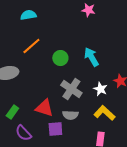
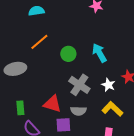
green rectangle: (12, 112) -> (20, 108), turned -40

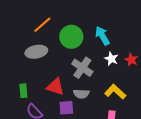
green circle: (68, 54) -> (71, 37), size x1.5
gray ellipse: (15, 69) -> (36, 52), moved
white star: (108, 85) -> (111, 59), moved

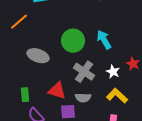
orange line: (42, 25) -> (19, 22), moved
gray ellipse: (36, 52) -> (38, 56), turned 30
white star: (111, 59) -> (113, 72), moved

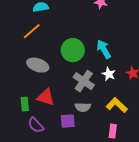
orange line: (19, 22) -> (32, 31), moved
white star: (113, 72) -> (109, 74), moved
red triangle: (57, 91) -> (46, 97), moved

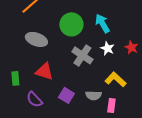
green rectangle: (25, 104) -> (15, 78), moved
gray semicircle: (83, 107) -> (93, 95), moved
purple square: (68, 121) -> (66, 95), turned 35

